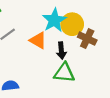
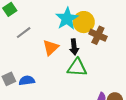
orange triangle: (38, 40) -> (51, 48), moved, turned 48

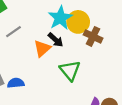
black arrow: (74, 47) -> (56, 40), moved, turned -42
green triangle: (77, 68) -> (70, 70), turned 45

